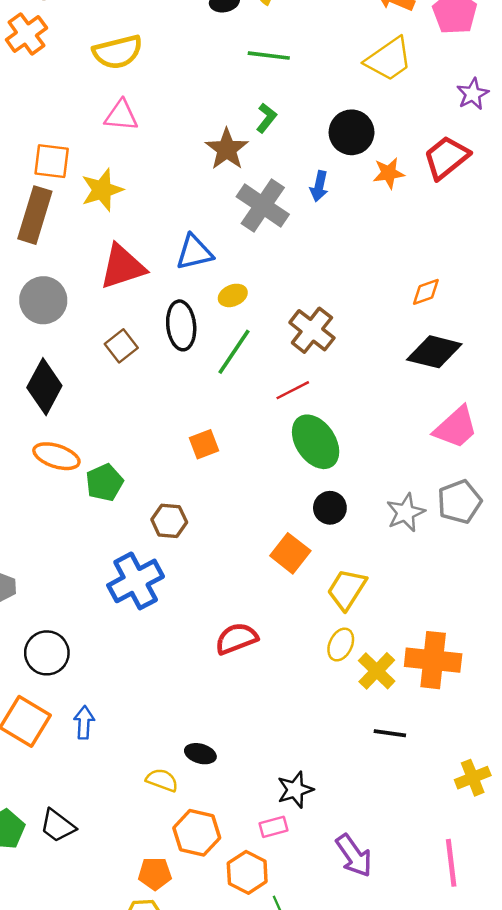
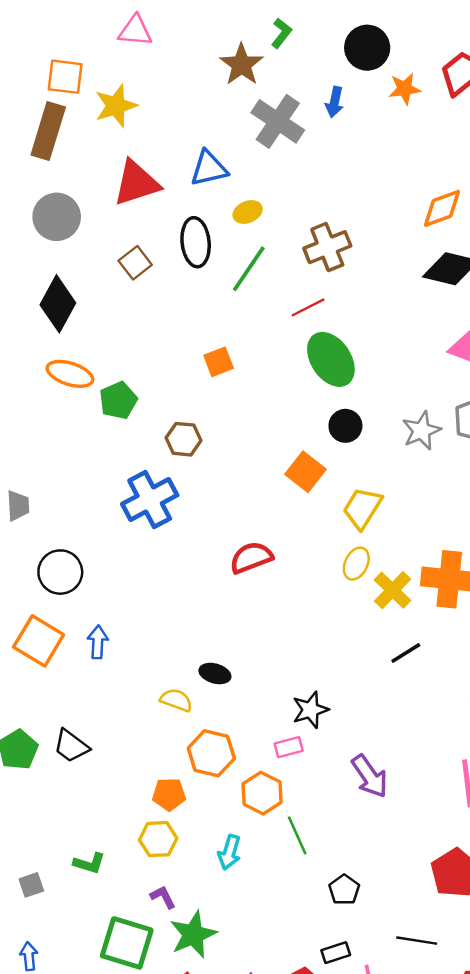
orange diamond: (426, 292) -> (442, 208), size x1.4
brown cross: (312, 330) -> (327, 247), turned 30
black line: (390, 733) -> (406, 653), turned -40

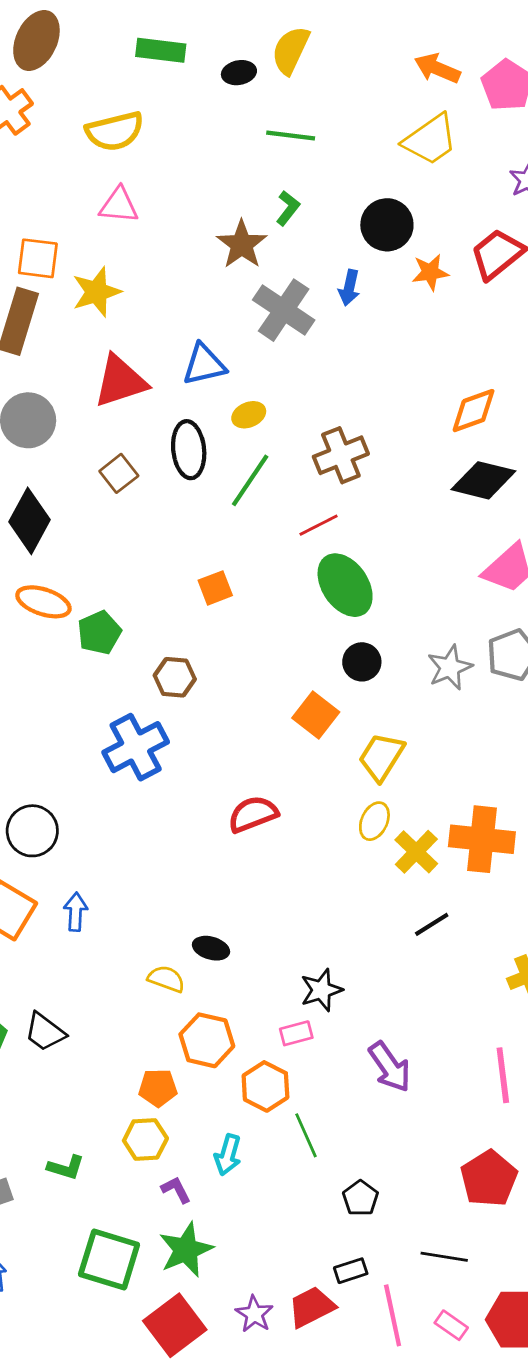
purple L-shape: (163, 897) -> (176, 1190), moved

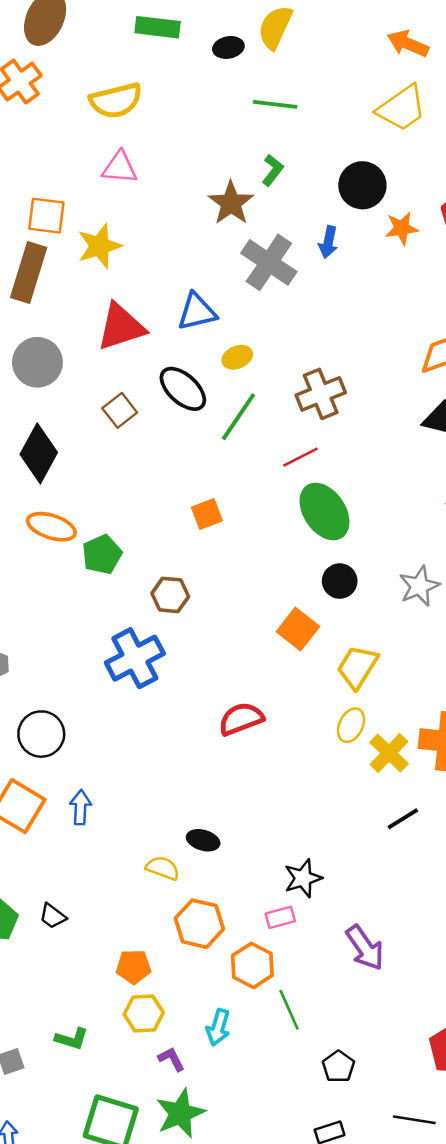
black ellipse: (189, 450) -> (183, 389), turned -42
black trapezoid: (45, 1032) -> (53, 916), size x0.7
orange pentagon: (158, 1088) -> (134, 967), moved

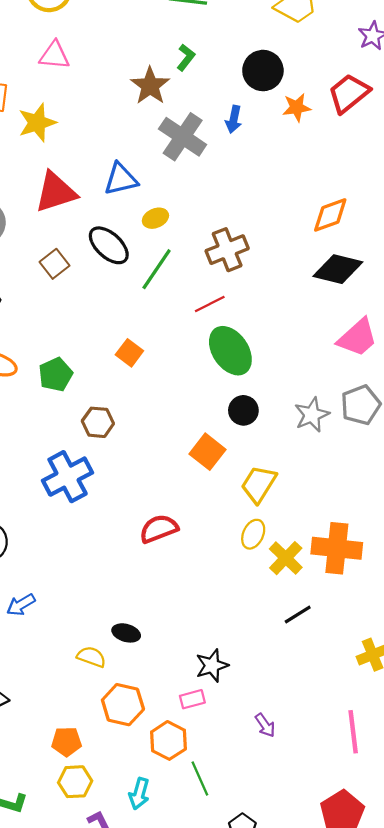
orange square: (207, 514) -> (129, 353), turned -32
green pentagon: (102, 554) -> (56, 375), moved
blue arrow: (80, 807) -> (21, 605), turned -124
purple arrow: (365, 948) -> (265, 725), size x0.6

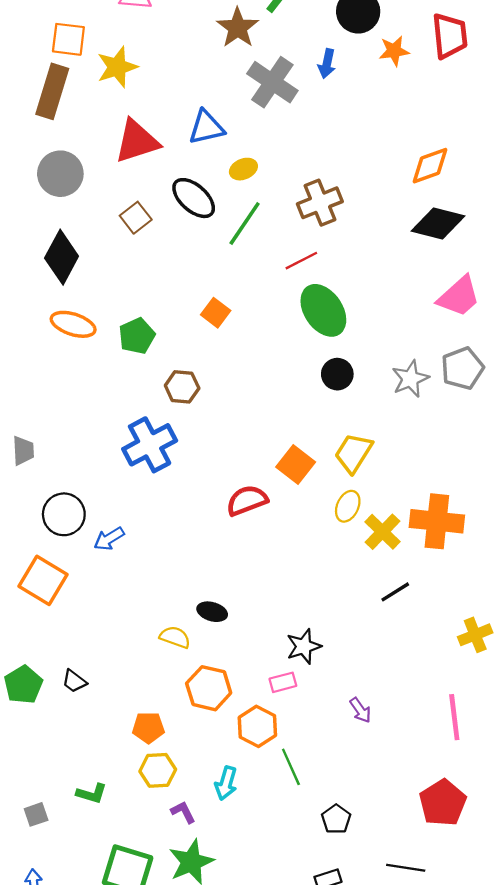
red trapezoid: (349, 93) -> (450, 36), turned 123
orange square: (208, 452) -> (296, 465), moved
blue arrow: (21, 605) -> (109, 539), moved

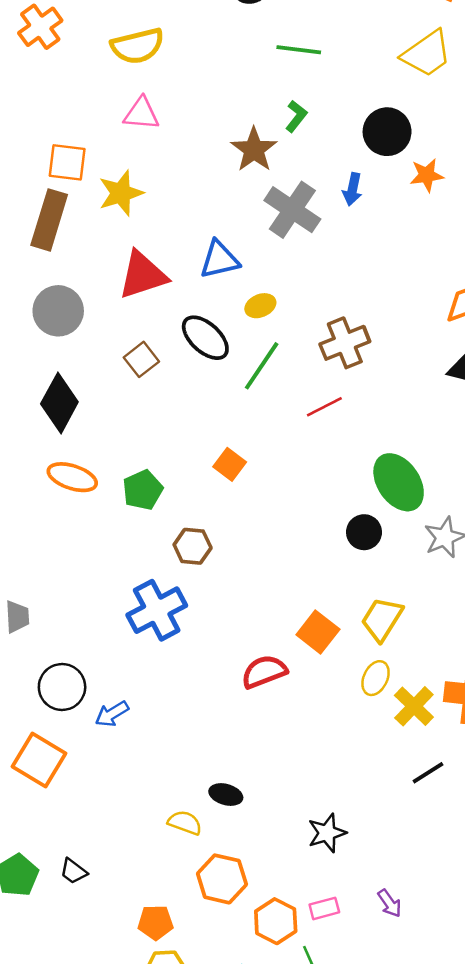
green ellipse: (323, 310) -> (399, 482), moved
pink rectangle: (283, 682) -> (324, 908), moved

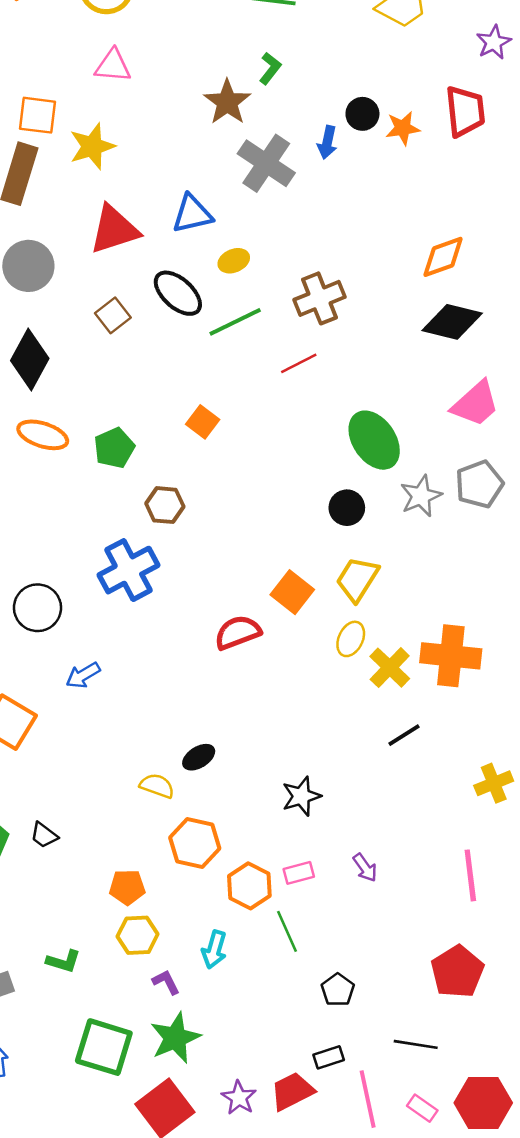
black circle: (387, 132) -> (362, 114), moved, size x0.7
green line: (262, 366) -> (235, 322), turned 30
black circle: (364, 532) -> (347, 508), moved
black circle: (62, 687) -> (38, 608), moved
black ellipse: (226, 795) -> (199, 757), turned -48

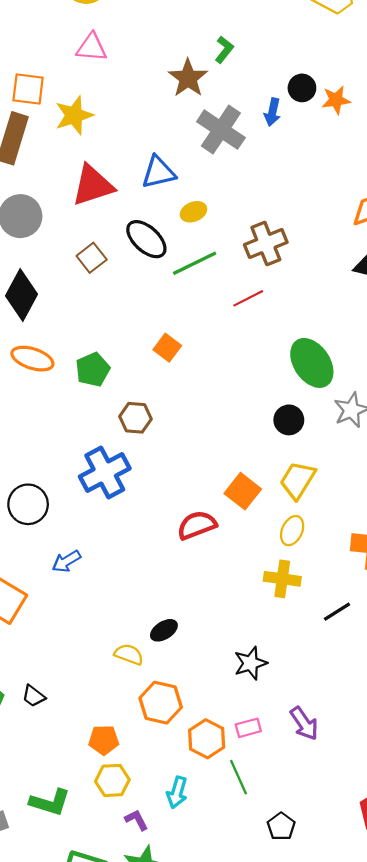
yellow cross: (390, 668) -> (282, 579), moved, turned -36
purple arrow: (365, 868) -> (304, 723), size x1.4
green L-shape: (63, 961) -> (50, 802), size x1.4

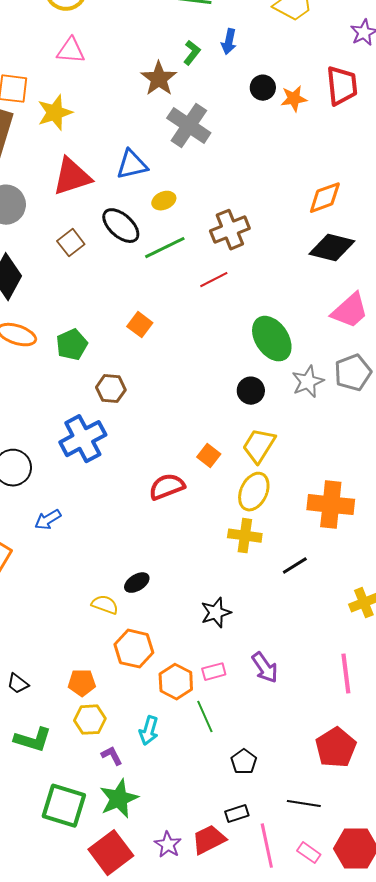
blue arrow: (272, 112) -> (229, 42), moved
orange square: (243, 491) -> (209, 456), size x0.7
yellow ellipse: (292, 531) -> (254, 492), size x1.4
black trapezoid: (34, 696) -> (18, 684), moved

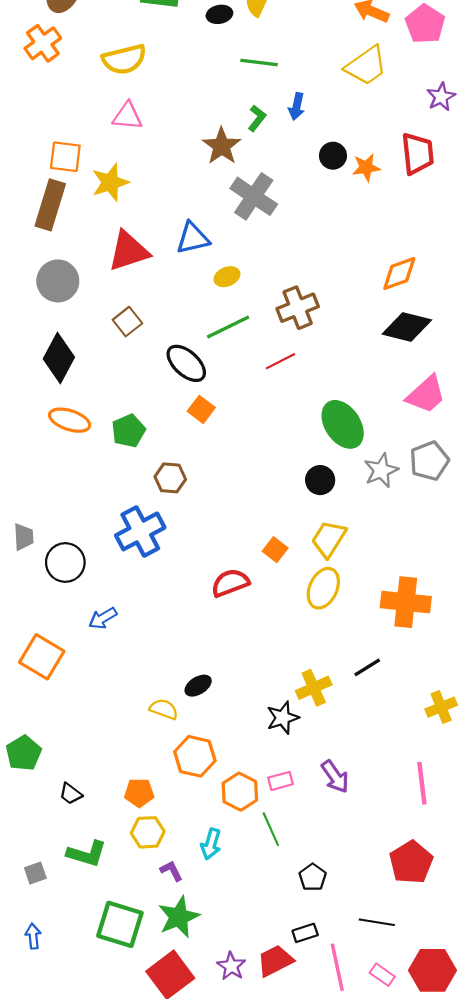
black ellipse: (121, 226) -> (186, 363), moved
yellow cross: (245, 536) -> (314, 688), moved, turned -32

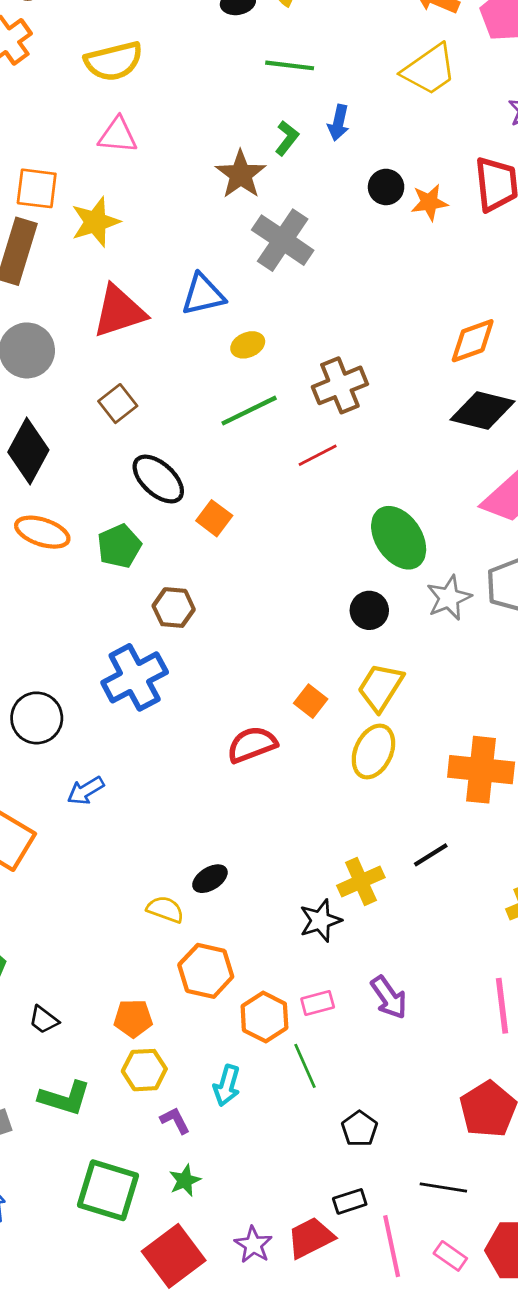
black ellipse: (186, 363) -> (158, 479), moved
green star: (179, 917) -> (185, 1180), size x0.6

